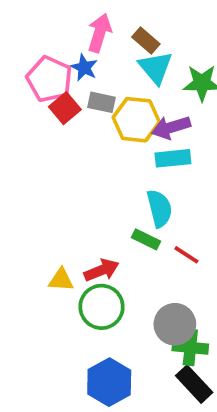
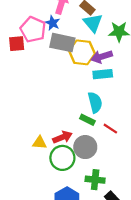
gray rectangle: (102, 102) -> (62, 43), size x1.6
red square: (65, 108) -> (17, 44), moved, turned 35
gray circle: (175, 324) -> (85, 147), moved
green cross: (190, 347) -> (95, 180), moved

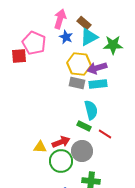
blue star: (53, 23) -> (66, 37), moved
cyan triangle: (93, 23) -> (89, 37), turned 42
gray rectangle: (62, 43) -> (77, 83), moved, size x0.7

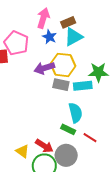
brown rectangle: (84, 23) -> (68, 22), turned -64
green star: (113, 45) -> (98, 72), moved
purple arrow: (97, 68) -> (44, 68), moved
red arrow: (61, 142) -> (44, 146), turned 54
yellow triangle: (40, 147) -> (22, 151), turned 32

